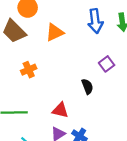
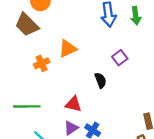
orange triangle: (55, 32) -> (68, 49), moved

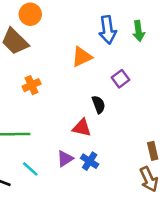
orange triangle: (68, 49) -> (82, 57), moved
red triangle: (73, 104) -> (82, 128), moved

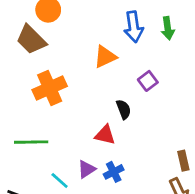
orange cross: (32, 85) -> (50, 88), size x1.6
blue cross: (90, 161) -> (114, 172), turned 30
cyan line: (30, 169) -> (60, 181), moved

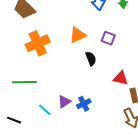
orange triangle: (105, 57) -> (78, 35), moved
purple square: (148, 81) -> (108, 38), turned -32
red triangle: (105, 135) -> (121, 78), moved

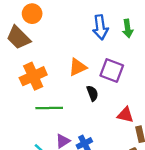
purple square: (108, 38) -> (112, 71), size x1.5
green line: (24, 82) -> (49, 108), moved

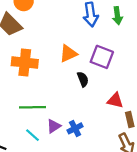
orange cross: (33, 76) -> (25, 63), turned 30
green line: (49, 108) -> (33, 107), moved

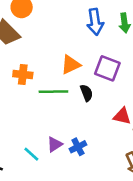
orange cross: (25, 63) -> (23, 74), size x0.7
green line: (33, 107) -> (53, 92), moved

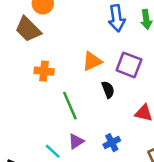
green line: (53, 92) -> (70, 106), moved, turned 68
blue cross: (78, 147) -> (112, 143), moved

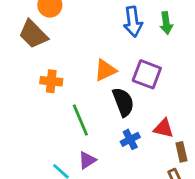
black semicircle: (108, 90) -> (123, 102), size x1.5
blue cross: (112, 143) -> (130, 139), moved

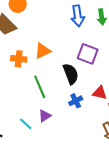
orange triangle: (105, 70) -> (43, 51), moved

